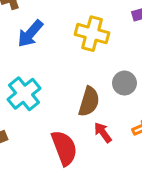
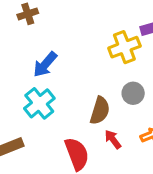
blue arrow: (30, 34) -> (45, 64), moved
yellow cross: (92, 34) -> (124, 47), moved, turned -36

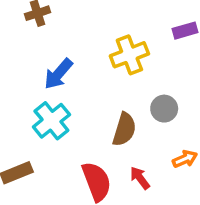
yellow cross: (124, 47) -> (129, 55), moved
red arrow: (113, 139) -> (140, 178), moved

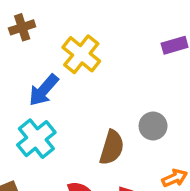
yellow cross: (129, 55) -> (81, 54), moved, turned -30

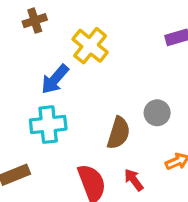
cyan cross: (36, 139) -> (48, 125), turned 33

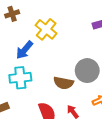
gray circle: (157, 113) -> (87, 71), size x1.5
brown semicircle: (119, 133) -> (64, 83), turned 84

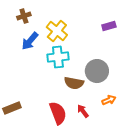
blue arrow: (24, 50) -> (30, 41), moved
cyan cross: (20, 78) -> (58, 57), moved

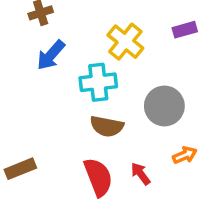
yellow cross: (57, 31) -> (125, 42), moved
brown semicircle: (74, 83) -> (107, 126), moved

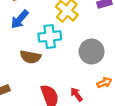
brown semicircle: (107, 126) -> (30, 57), moved

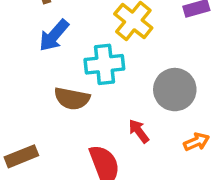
red arrow: (77, 94) -> (139, 131), moved

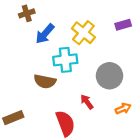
blue arrow: (54, 35) -> (45, 34), moved

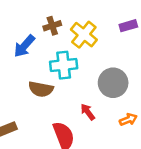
brown cross: (27, 13) -> (52, 26), moved
blue arrow: (45, 34) -> (24, 46), moved

